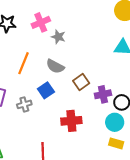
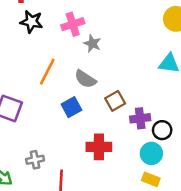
gray cross: (24, 104) -> (35, 160), moved

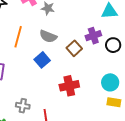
purple cross: (140, 118) -> (93, 36), moved
black circle: (162, 130) -> (113, 45), moved
gray cross: (35, 160) -> (23, 106), turned 32

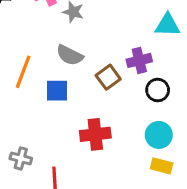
orange line: (18, 37) -> (23, 72), moved
black circle: (113, 45) -> (158, 90), moved
blue square: (42, 60) -> (57, 91), turned 35

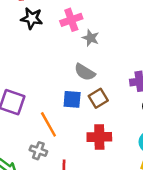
orange line: (23, 72) -> (48, 124), moved, turned -55
brown square: (108, 77) -> (98, 98), moved

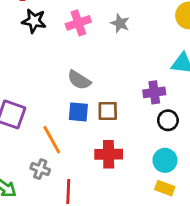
gray star: (91, 38) -> (120, 23), moved
gray semicircle: (85, 72) -> (79, 80), moved
brown square: (98, 98) -> (108, 111), turned 30

